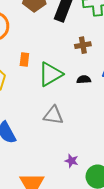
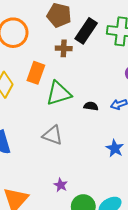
brown cross: (83, 45) -> (64, 48), moved
orange rectangle: (24, 59) -> (36, 73), size x1.5

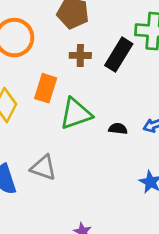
black rectangle: (86, 31) -> (119, 55), moved
gray triangle: (53, 135) -> (43, 168), moved

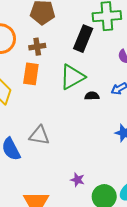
brown cross: (80, 55) -> (37, 47), moved
green triangle: (76, 114) -> (72, 77), moved

